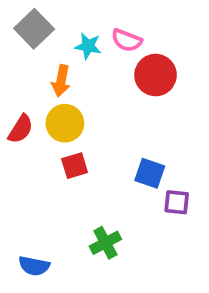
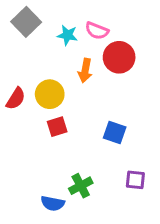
orange arrow: (61, 81) -> (85, 71), moved
purple square: (177, 202) -> (135, 180), moved
blue semicircle: (34, 266) -> (53, 203), moved

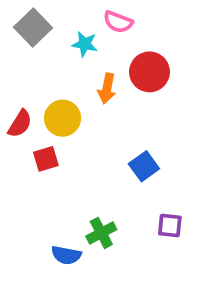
pink semicircle: (97, 31) -> (118, 22), moved
red square: (57, 127) -> (46, 159), moved
blue square: (115, 133) -> (144, 166), turned 35

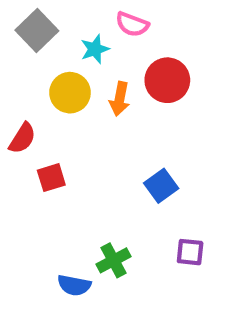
cyan star: (85, 44) -> (95, 49), turned -30
yellow circle: (63, 118) -> (70, 93), moved

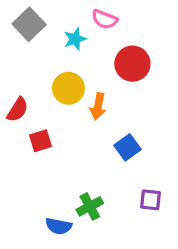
yellow circle: (70, 93) -> (68, 88), moved
orange arrow: (120, 99) -> (98, 106), moved

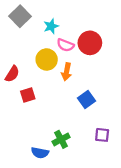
pink semicircle: (105, 19) -> (65, 45), moved

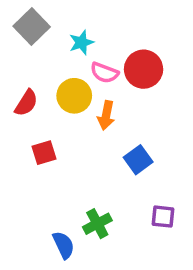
red semicircle: (12, 74) -> (26, 103), moved
blue semicircle: (40, 153) -> (64, 245), turned -126

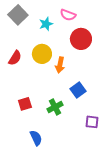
pink semicircle: (104, 73) -> (68, 15), moved
red square: (44, 153) -> (25, 104), moved
green cross: (97, 224) -> (55, 107), moved

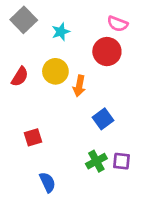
pink semicircle: (68, 15) -> (118, 24), moved
green cross: (55, 107) -> (96, 161), moved

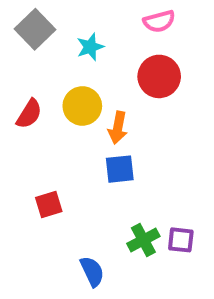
pink semicircle: (118, 24) -> (159, 21), moved, turned -36
blue square: (103, 119) -> (120, 169), moved, turned 30
blue semicircle: (48, 182) -> (92, 271), moved

